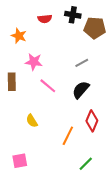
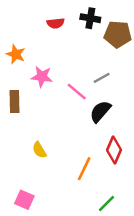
orange star: (19, 36) -> (16, 54), moved
pink line: (48, 86) -> (77, 92), moved
pink square: (20, 161) -> (24, 200), turned 35

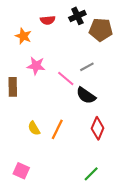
black cross: (90, 18) -> (77, 16), turned -35
orange star: (16, 54) -> (23, 36), moved
black semicircle: (100, 111) -> (86, 95), turned -96
orange line: (84, 169) -> (57, 129), moved

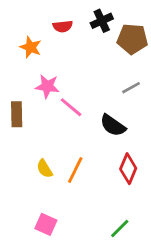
gray line: (87, 67) -> (131, 88), moved
pink line: (66, 78) -> (71, 107), moved
pink square: (21, 171) -> (46, 224), moved

